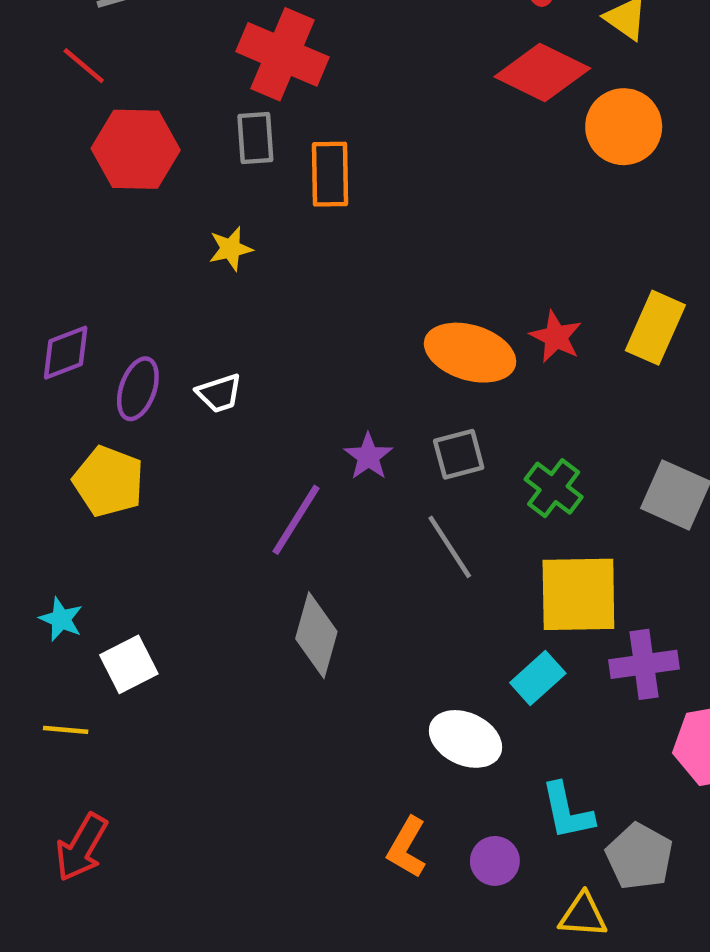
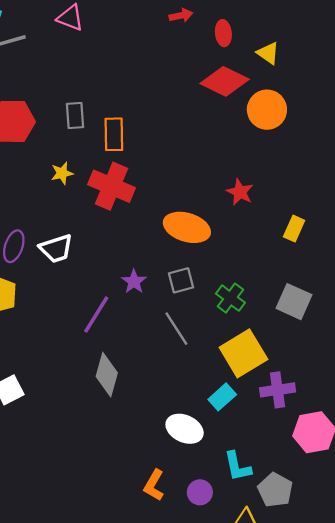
red cross: (282, 54) -> (112, 186), moved
yellow rectangle: (655, 328) -> (294, 229), moved, size x0.7
red star: (556, 337) -> (240, 192), moved
white trapezoid: (219, 393) -> (56, 249), size x1.4
yellow square: (578, 594) -> (243, 353), turned -30

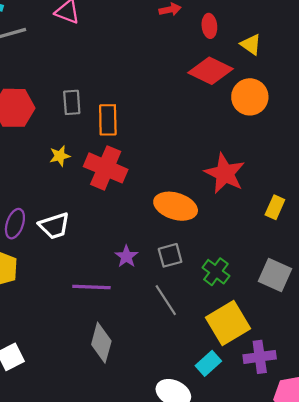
red star: (240, 192) -> (225, 173), size x1.6
purple line: (96, 315) -> (91, 287), turned 60

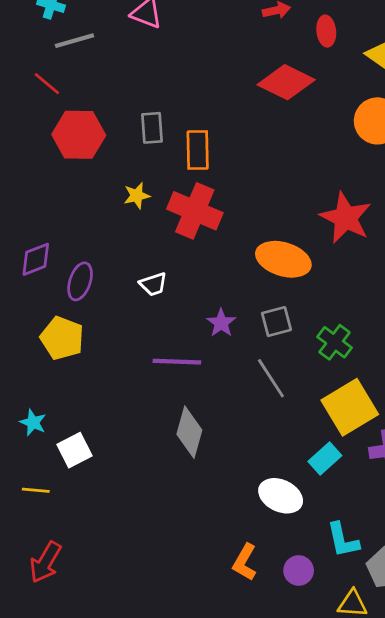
red diamond: (211, 71) -> (286, 82), moved
white trapezoid: (54, 226) -> (153, 284), moved, size x0.7

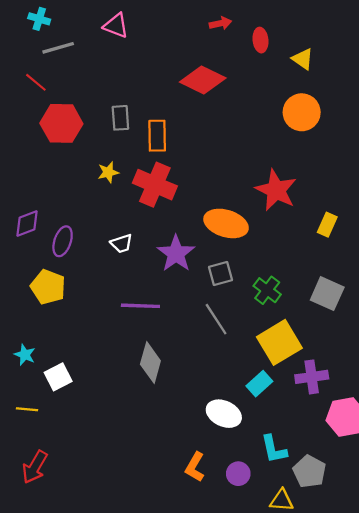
red diamond: (286, 82) -> (203, 80), moved
purple star: (221, 323) -> (176, 254), moved, size x1.6

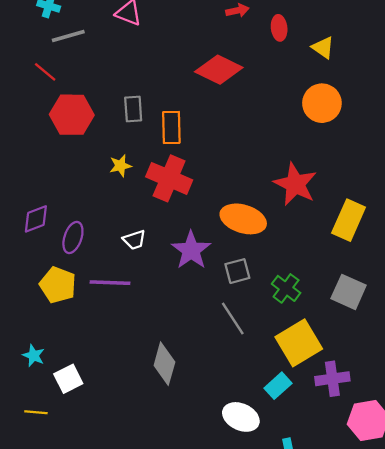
yellow rectangle: (327, 225) -> (349, 220), size x1.6
purple line: (140, 306) -> (110, 283), moved

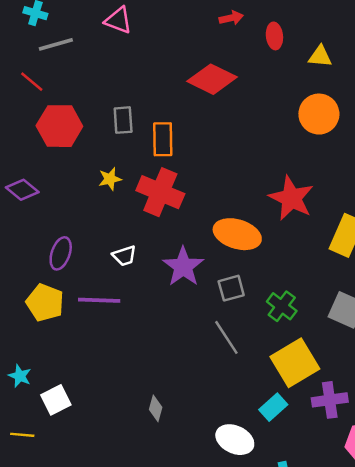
yellow triangle: (323, 48) -> (320, 56), turned -30
purple diamond: (36, 219) -> (22, 190), moved, turned 60
gray diamond: (164, 364) -> (156, 408), moved, size x0.6

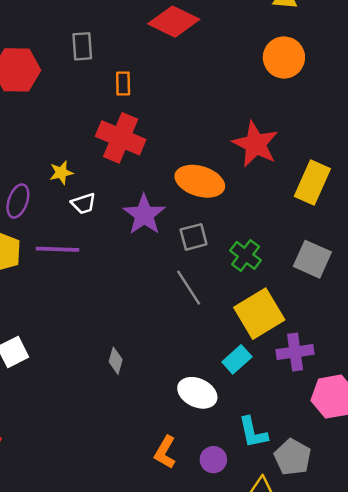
gray rectangle: (123, 120) -> (82, 46), moved
orange rectangle: (163, 139) -> (123, 83), size x0.7
yellow star: (110, 179) -> (61, 173), moved

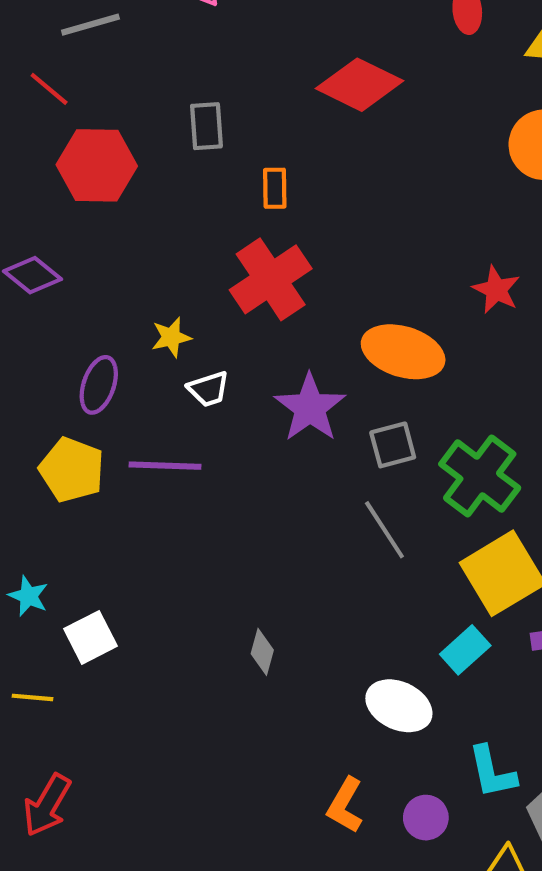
red cross: (121, 138) -> (271, 279), turned 33
red star: (255, 144) -> (496, 290), size x0.6
green cross: (246, 255) -> (480, 476), size x1.5

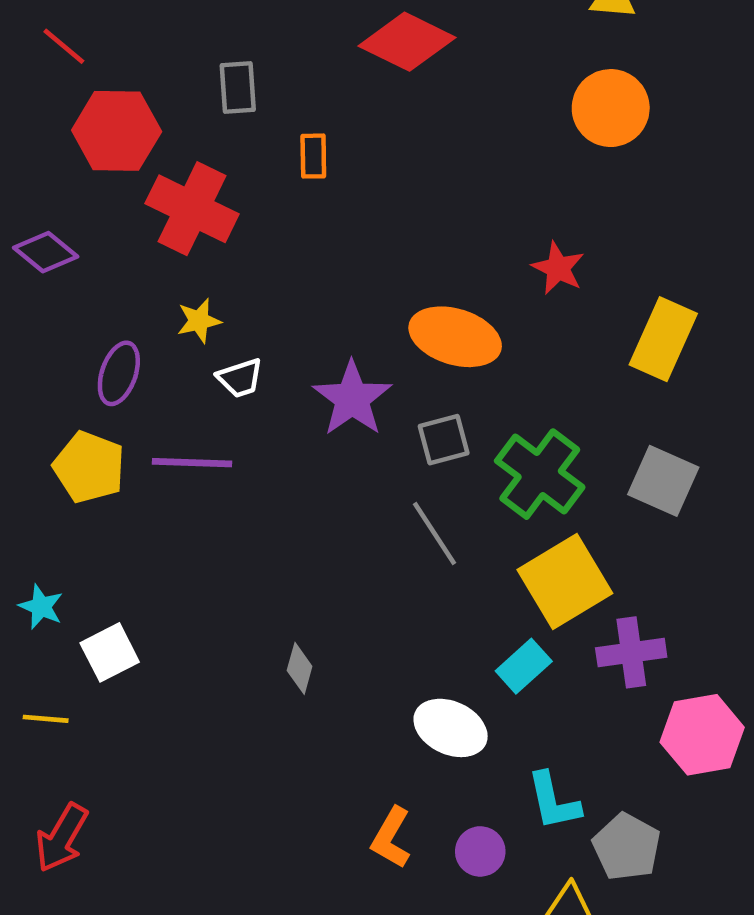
red cross: (271, 279) -> (192, 209), moved, turned -30

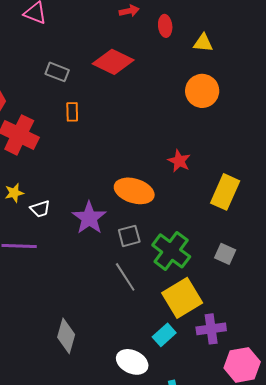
gray rectangle: (238, 87) -> (57, 72), moved, turned -65
yellow star: (199, 321) -> (14, 193), moved
gray square: (663, 481) -> (225, 254), size x0.7
gray diamond: (300, 668) -> (66, 336), size x1.6

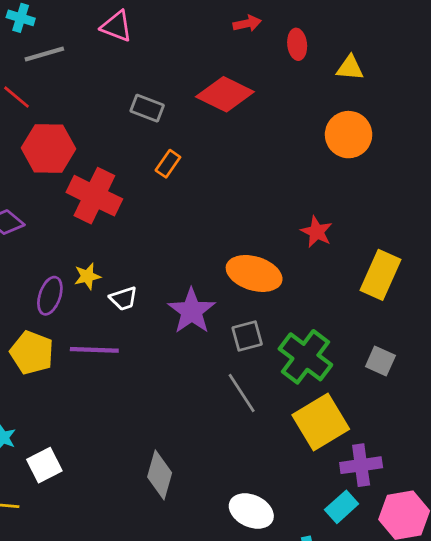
orange rectangle: (72, 112) -> (168, 164), turned 36
cyan rectangle: (164, 335) -> (342, 507), moved

